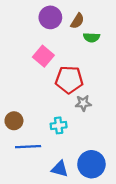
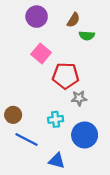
purple circle: (50, 17) -> (37, 17), moved
blue line: (28, 147) -> (27, 139), turned 30
blue circle: (91, 164) -> (85, 135), moved

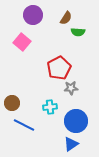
pink square: (41, 53) -> (22, 42), moved
red pentagon: (66, 76) -> (59, 68), turned -30
blue triangle: (57, 161) -> (71, 144), moved, turned -49

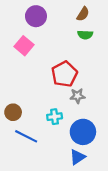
brown semicircle: (66, 18) -> (83, 14), moved

